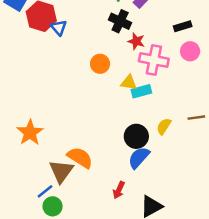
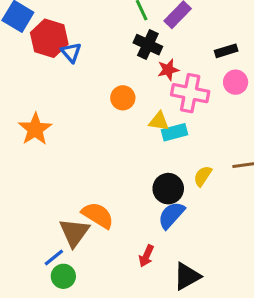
red star: (136, 41) -> (168, 70), turned -30
orange star: (30, 133) -> (35, 129), moved

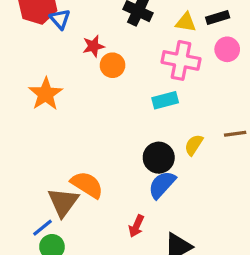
red star: (168, 70) -> (93, 46), moved
yellow triangle: (159, 121) -> (186, 22), moved
orange star: (35, 129) -> (46, 94), moved

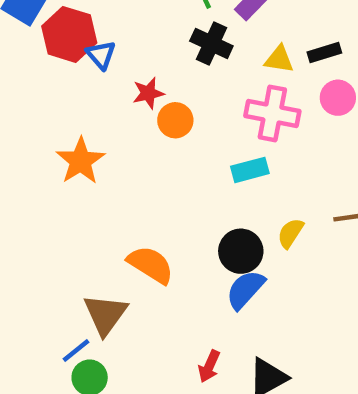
orange semicircle: (87, 185) -> (151, 265), moved
red arrow: (136, 226) -> (209, 366), moved

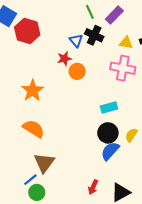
blue triangle: (101, 55) -> (76, 41), moved
cyan rectangle: (250, 170) -> (109, 107), moved
yellow semicircle: (290, 233) -> (131, 135), moved
orange semicircle: (151, 265) -> (34, 129), moved

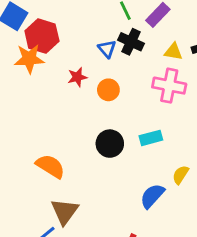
red star: (64, 59) -> (77, 77), moved
orange star: (33, 90) -> (29, 59), moved, turned 30
black circle: (108, 133) -> (110, 144), moved

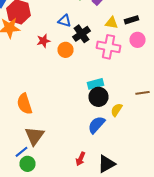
black cross: (131, 42) -> (82, 34), moved, turned 30
blue triangle: (107, 49) -> (64, 21), turned -32
black circle: (110, 144) -> (98, 97), moved
orange semicircle: (50, 166) -> (24, 104), turned -140

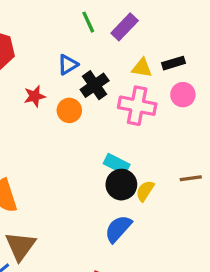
blue triangle: (64, 21) -> (68, 65), turned -48
cyan rectangle: (96, 84) -> (117, 164), turned 42
yellow semicircle: (116, 110) -> (145, 191), moved

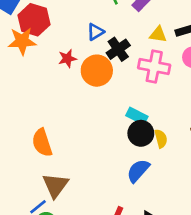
orange circle: (69, 110) -> (97, 71), size x1.5
yellow semicircle: (145, 191) -> (161, 139), turned 132

